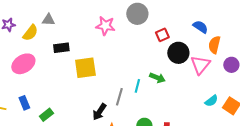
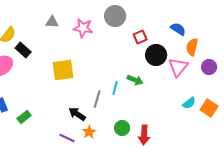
gray triangle: (48, 20) -> (52, 22), moved
black rectangle: (61, 48) -> (23, 50), moved, turned 49
black arrow: (99, 112) -> (77, 114), turned 90

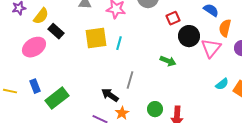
yellow square: (63, 70) -> (96, 38), moved
cyan line: (115, 88) -> (119, 43), moved
green rectangle: (24, 117) -> (57, 98), size x1.6

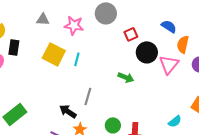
black rectangle: (56, 31) -> (14, 47), turned 56
yellow square: (96, 38) -> (54, 54), turned 35
cyan semicircle: (222, 84) -> (175, 121), moved

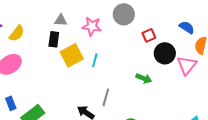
black rectangle: (14, 47) -> (54, 39), moved
yellow square: (54, 54) -> (72, 55), turned 35

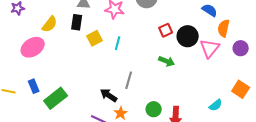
yellow semicircle: (17, 33) -> (50, 24), moved
red square: (149, 35) -> (166, 30), moved
yellow square: (72, 55) -> (95, 38), size x0.7

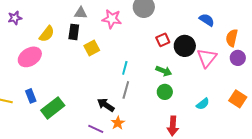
orange semicircle: (224, 28) -> (232, 38), moved
cyan line: (118, 43) -> (125, 68), moved
cyan semicircle: (216, 105) -> (203, 104), moved
green circle: (154, 109) -> (165, 92), moved

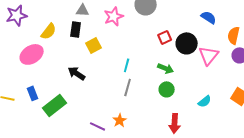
purple star: (15, 18) -> (17, 15), size x1.5
pink star: (112, 19) -> (114, 16), turned -30
black arrow: (106, 105) -> (77, 73), moved

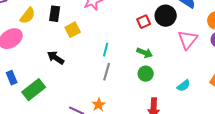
black circle: (187, 43) -> (166, 16), moved

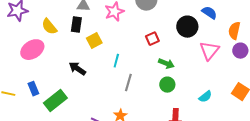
yellow semicircle: (28, 16) -> (49, 27), turned 102
red square: (144, 22) -> (152, 39), moved
cyan line: (106, 50) -> (116, 61), moved

